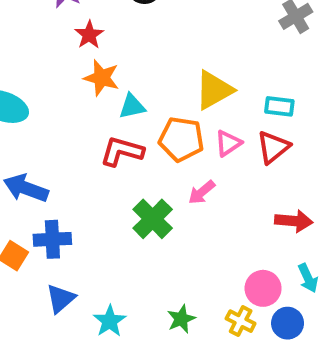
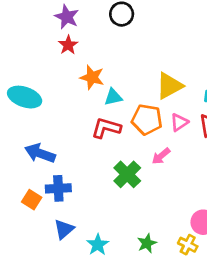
red star: (89, 35) -> (68, 45), moved

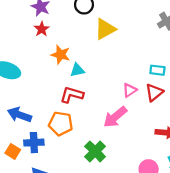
yellow triangle: (169, 86) -> (105, 29), moved
orange pentagon: (147, 120) -> (61, 124), moved
pink arrow: (161, 156) -> (115, 117), size x1.6
green cross: (127, 174) -> (95, 151), moved

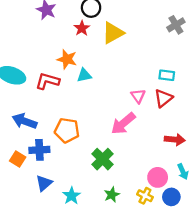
red star: (42, 29) -> (82, 28), moved
pink triangle: (130, 90) -> (138, 96), turned -32
red L-shape: (72, 95) -> (47, 81), moved

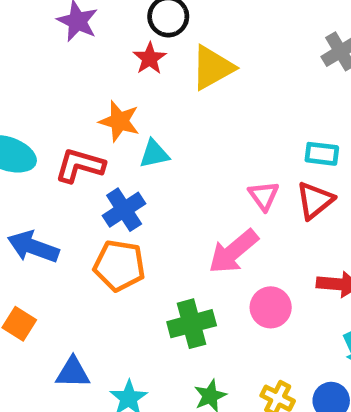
blue cross: (39, 150) -> (124, 210), moved, turned -30
green cross: (103, 159) -> (192, 324), turned 30
pink circle: (158, 177) -> (271, 307), moved
blue triangle: (44, 183) -> (73, 373), turned 42

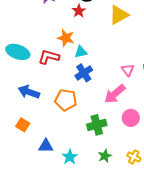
yellow triangle: (212, 68) -> (119, 15), moved
blue cross: (124, 210) -> (84, 73), moved

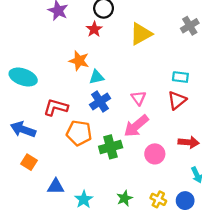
red L-shape: (49, 57) -> (56, 107), moved
pink triangle: (128, 70) -> (138, 98), moved
blue arrow: (29, 92) -> (23, 129), moved
green cross: (97, 125) -> (111, 147), moved

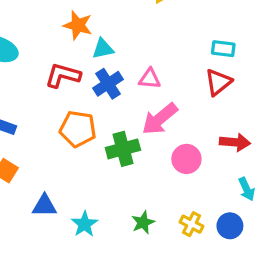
pink triangle: (138, 98) -> (150, 79), moved, turned -49
red L-shape: (56, 107) -> (63, 75), moved

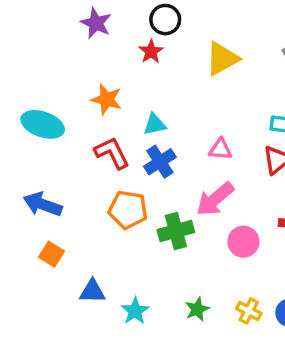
orange star: (78, 25) -> (107, 100), moved
red L-shape: (63, 75) -> (112, 153), turned 48
pink triangle: (150, 79) -> (220, 149), moved

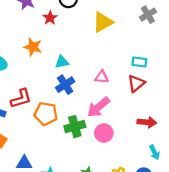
red star: (151, 52) -> (50, 18), moved
red L-shape: (112, 153) -> (21, 99), moved, turned 100
pink circle: (243, 242) -> (104, 133), moved

